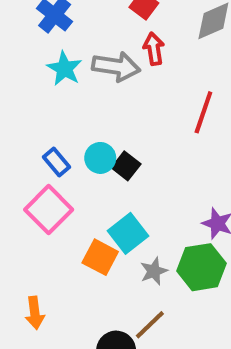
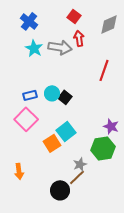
blue rectangle: (57, 162) -> (30, 95), turned -64
orange square: (100, 257) -> (52, 143), turned 30
gray star: (154, 271) -> (80, 164), moved

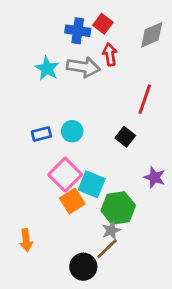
blue cross: (29, 21) -> (78, 31), moved, turned -30
black square: (65, 97) -> (125, 137), moved
pink square: (26, 119) -> (65, 175), moved
cyan square: (66, 131) -> (92, 184), turned -30
green hexagon: (103, 148) -> (118, 208), moved

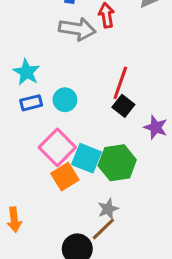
cyan star: (47, 68) -> (27, 72), moved
red line: (145, 99) -> (120, 83), moved
purple star: (155, 177) -> (156, 127), moved
green hexagon: (118, 208) -> (117, 163), moved

